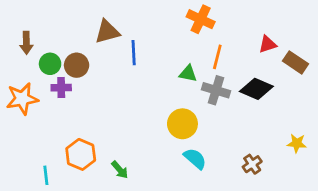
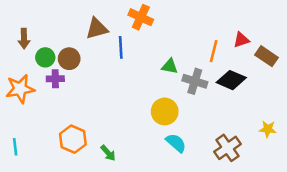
orange cross: (201, 19) -> (141, 17), moved
orange line: (217, 57) -> (214, 51), moved
brown cross: (252, 164) -> (228, 148), size x1.5
cyan line: (46, 175) -> (15, 147), moved

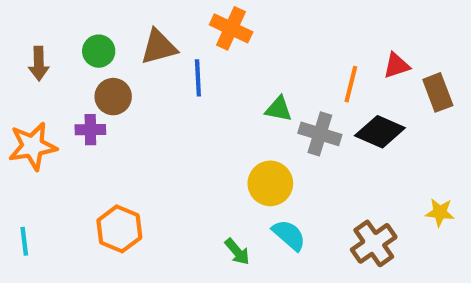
brown rectangle: (266, 56) -> (438, 92), turned 35
green circle: (45, 57) -> (99, 51), moved
green arrow: (108, 153) -> (237, 252), moved

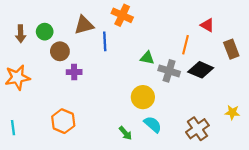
green circle: (99, 51) -> (45, 32), moved
red triangle: (396, 66) -> (207, 25), moved, turned 48
purple cross: (90, 130) -> (74, 72), moved

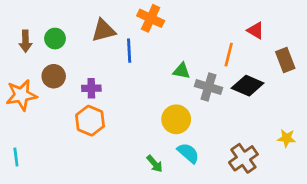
brown circle: (60, 51) -> (54, 76), moved
orange hexagon: (63, 121) -> (90, 121), moved

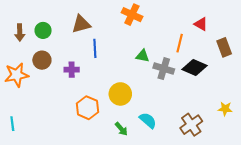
orange cross: (151, 18) -> (132, 15), moved
blue line: (129, 51) -> (95, 48), moved
yellow circle: (176, 119) -> (120, 94), moved
orange hexagon: (90, 121) -> (88, 108), moved

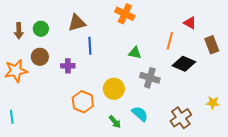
gray cross: (164, 69) -> (150, 78), moved

